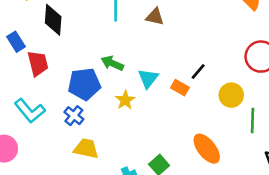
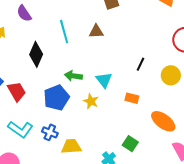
black diamond: (53, 20) -> (36, 54), moved, turned 35
orange rectangle: (180, 88) -> (132, 98), moved
blue cross: (74, 116) -> (50, 132), moved

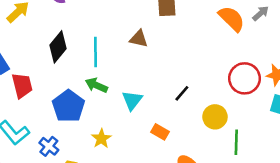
cyan line: (64, 32) -> (96, 52), moved
blue pentagon: (56, 98) -> (68, 106), turned -30
yellow star: (91, 101) -> (101, 139), moved

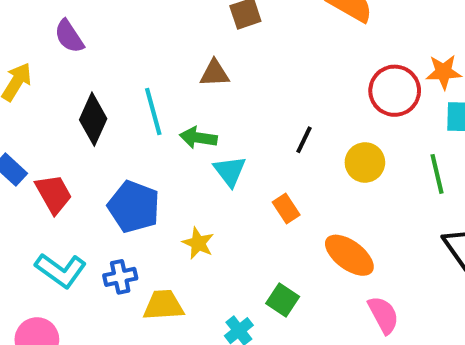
green arrow: (96, 85) -> (198, 138), moved
orange rectangle: (160, 132) -> (286, 208), turned 42
green line: (236, 142) -> (437, 174), moved
blue cross: (49, 146) -> (120, 277), turned -36

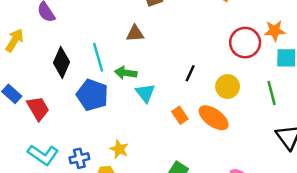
blue pentagon: (134, 207) -> (92, 95), moved
yellow star: (198, 243) -> (119, 149), moved
orange ellipse: (349, 255) -> (214, 118), moved

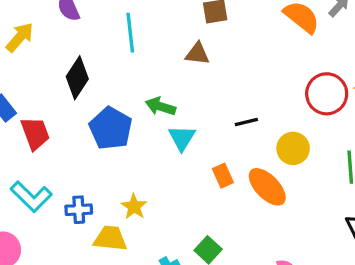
brown triangle: (135, 33) -> (197, 54), moved
cyan line: (98, 57) -> (130, 33), moved
black line: (190, 73) -> (246, 122), turned 42

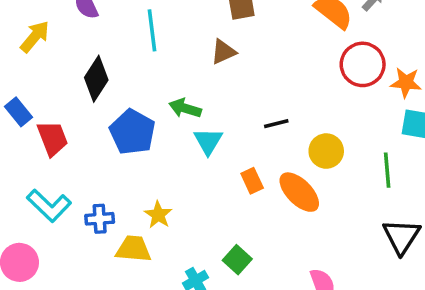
brown triangle: (197, 54) -> (223, 52), turned -30
red circle: (327, 94) -> (363, 64), moved

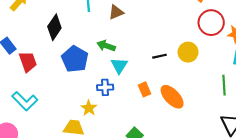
brown triangle: (223, 52) -> (116, 12), moved
yellow circle: (326, 151) -> (188, 52), moved
blue cross: (100, 219) -> (105, 87), moved

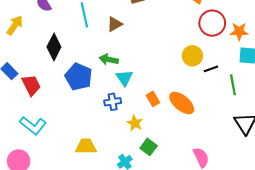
black line: (160, 56) -> (211, 69), moved
yellow star: (89, 108) -> (135, 123), moved

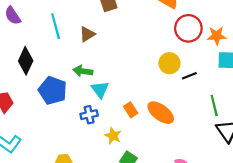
green line: (233, 85) -> (214, 106), moved

